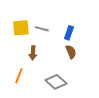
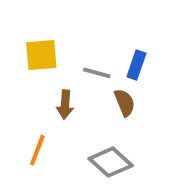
gray line: (42, 29) -> (97, 73), moved
brown semicircle: (71, 52) -> (125, 103), moved

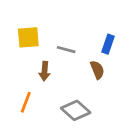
blue rectangle: (136, 65) -> (108, 44), moved
brown semicircle: (125, 103) -> (97, 70), moved

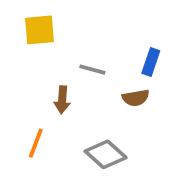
yellow square: (28, 37) -> (40, 30), moved
brown semicircle: (97, 70) -> (136, 98), turned 102

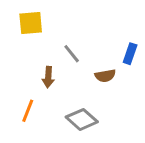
blue rectangle: (151, 62) -> (130, 54), moved
gray line: (92, 70) -> (72, 54), turned 36

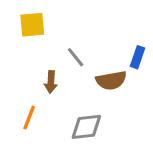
brown semicircle: (105, 76) -> (111, 80), size x1.4
gray diamond: (82, 119) -> (86, 127), turned -48

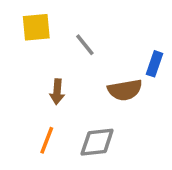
gray line: (76, 57) -> (85, 45), moved
orange line: (29, 118) -> (47, 140), moved

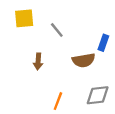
orange line: (47, 140) -> (58, 101), moved
gray diamond: (97, 142) -> (98, 95), moved

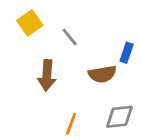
yellow square: (24, 18) -> (30, 23), turned -30
brown arrow: (38, 61) -> (47, 75), size x1.5

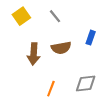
gray line: (70, 37) -> (55, 16), moved
brown semicircle: (102, 74) -> (61, 48), moved

